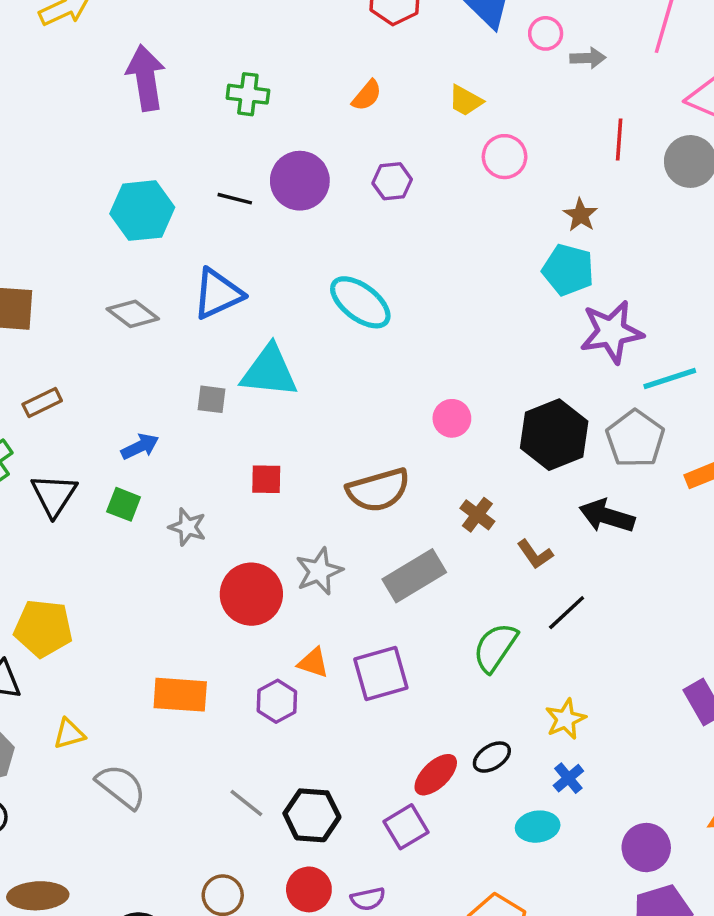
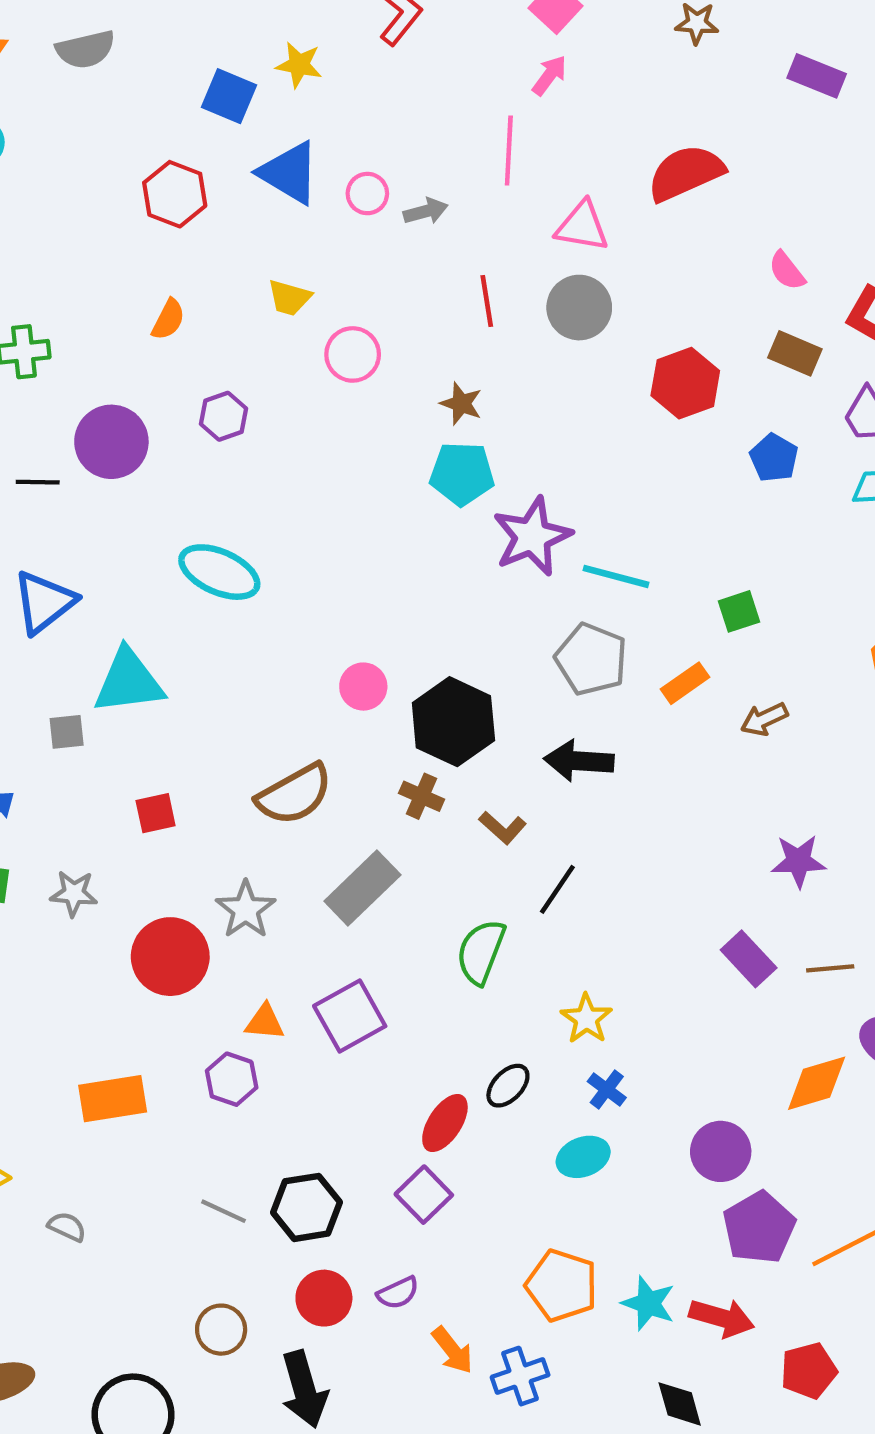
cyan line: (670, 379) -> (616, 576), turned 46
black hexagon: (554, 435) -> (453, 722), moved
gray semicircle: (121, 786) -> (67, 1227), size x0.6

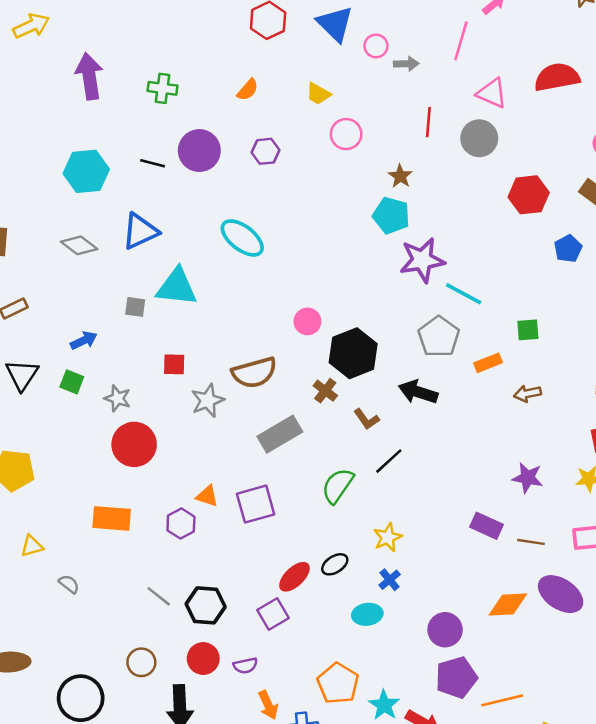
gray star: (246, 910) -> (208, 401), moved
red circle: (170, 957) -> (134, 444), moved
purple rectangle: (749, 959) -> (486, 526), turned -36

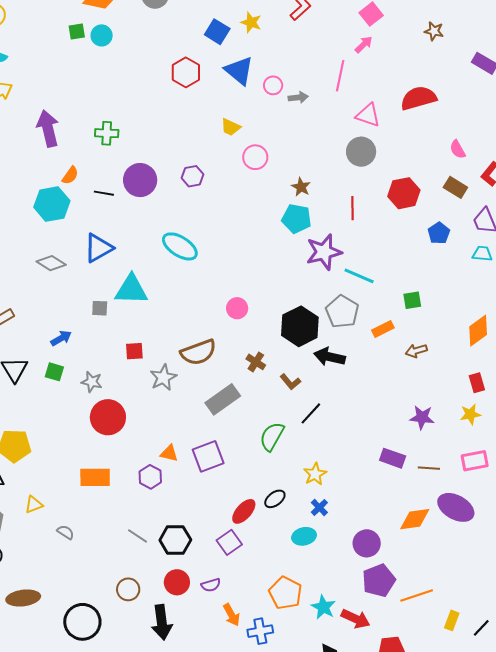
orange semicircle: (248, 90) -> (70, 175), moved
red line: (428, 122) -> (352, 208), moved
black hexagon: (353, 353) -> (300, 326), moved

